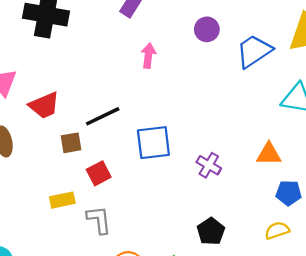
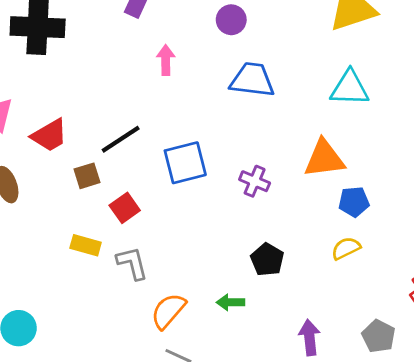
blue trapezoid: (254, 51) -> (252, 80), moved, turned 48
orange triangle: (269, 154) -> (324, 159), size x1.4
yellow rectangle: (62, 200) -> (86, 245), turned 35

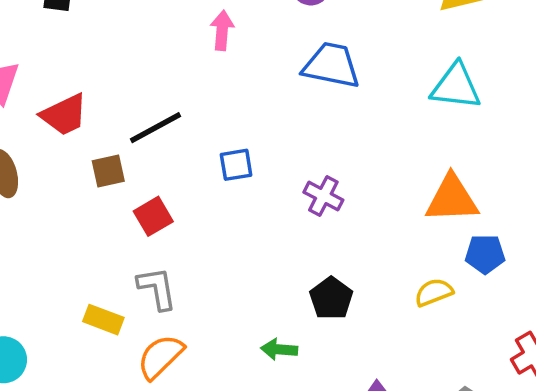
orange triangle: (324, 159) -> (452, 199), moved
blue square: (185, 163) -> (236, 165), size x0.6
blue pentagon: (354, 202) -> (485, 254), moved
yellow rectangle: (86, 245) -> (103, 320), moved
orange semicircle: (168, 311) -> (160, 357), moved

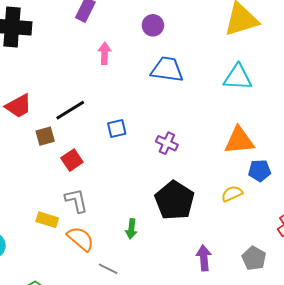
black pentagon: (331, 298) -> (175, 200), size x1.6
green arrow: (279, 349) -> (131, 229), moved, turned -84
orange semicircle: (160, 357) -> (80, 239), turned 88

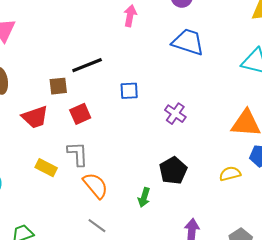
red trapezoid: (19, 106) -> (35, 117), moved
black pentagon: (175, 200) -> (173, 171), size x0.7
green arrow: (131, 229) -> (144, 197), moved
orange semicircle: (80, 239) -> (95, 186), moved

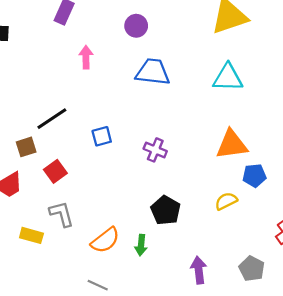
orange semicircle: (95, 186) -> (105, 240), moved, turned 104

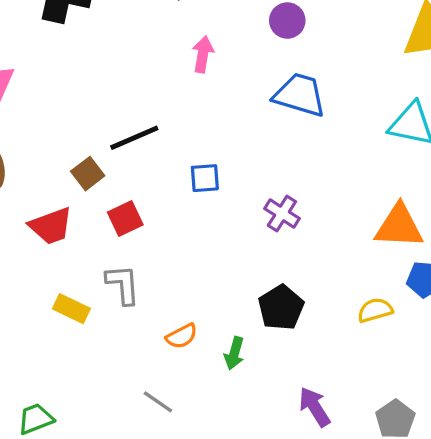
brown square: (26, 147) -> (88, 174), turned -30
orange semicircle: (105, 240) -> (182, 336), size x0.7
purple arrow: (199, 270) -> (315, 407), turned -36

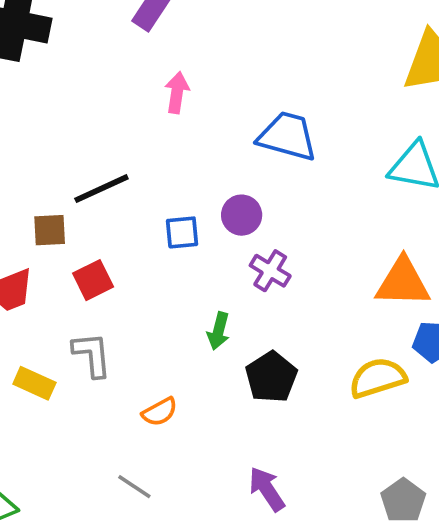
purple circle: (287, 21) -> (242, 215), moved
brown square: (88, 174) -> (50, 230), turned 36
yellow semicircle: (375, 310) -> (378, 378), size x1.4
green arrow: (234, 353) -> (219, 331), moved
purple arrow: (315, 407) -> (267, 489), moved

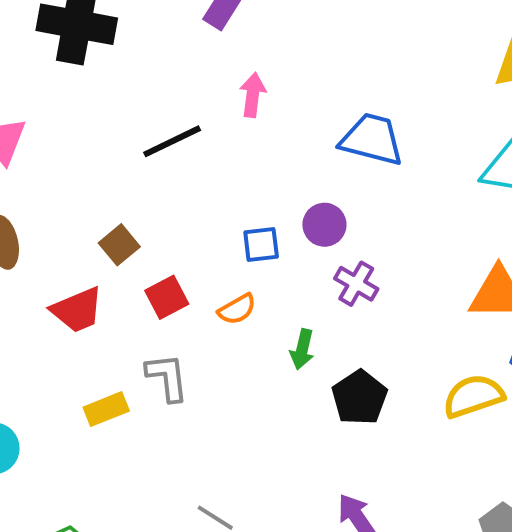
black line: (101, 189) -> (172, 141), moved
brown square: (50, 230) -> (119, 245), turned -36
yellow rectangle: (34, 383) -> (106, 409), turned -45
orange semicircle: (160, 412) -> (237, 309), moved

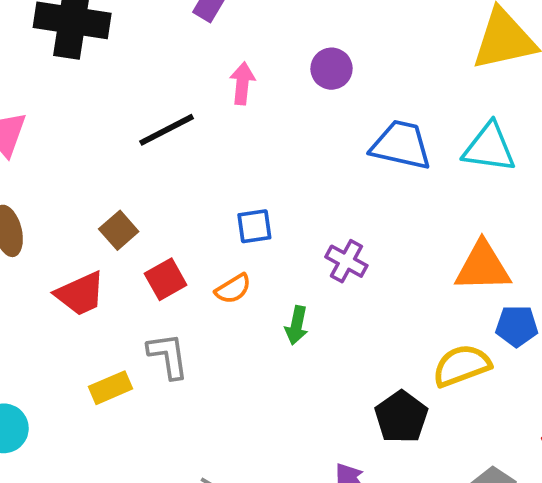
blue trapezoid: (372, 139) -> (401, 145), moved
purple circle: (324, 225) -> (331, 69), moved
black pentagon: (360, 397) -> (401, 417), moved

